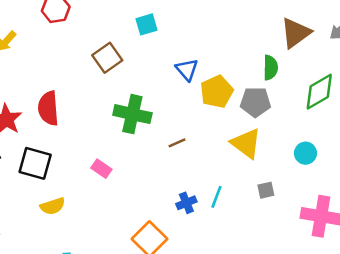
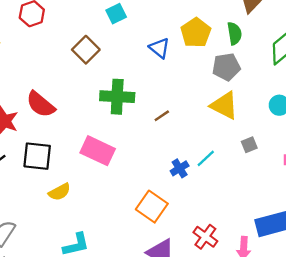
yellow pentagon: (217, 92) -> (196, 33), moved
red semicircle: (48, 108) -> (41, 104), turned -36
pink rectangle: (101, 169) -> (98, 151), size x1.8
cyan line: (216, 197) -> (206, 158), turned 36

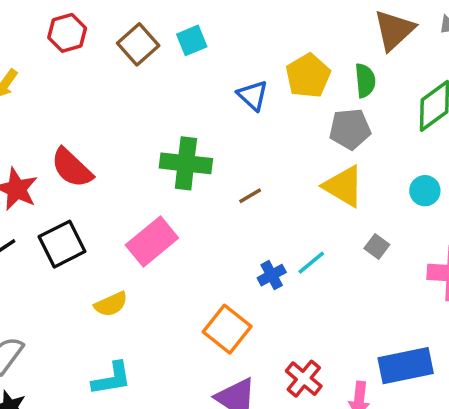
brown square: (86, 50) -> (138, 44), moved
gray square: (249, 145) -> (377, 246), turned -35
pink rectangle: (98, 151) -> (152, 242), turned -68
black square: (37, 156) -> (62, 244), turned -36
yellow semicircle: (60, 192) -> (111, 304), moved

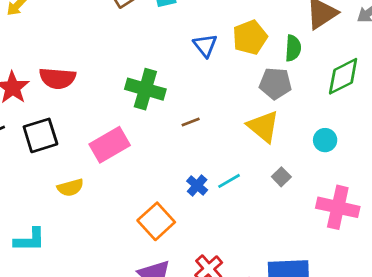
red semicircle: (72, 168) -> (57, 78), turned -48
blue cross: (272, 275) -> (197, 185), turned -30
cyan L-shape: (112, 379) -> (30, 240), moved

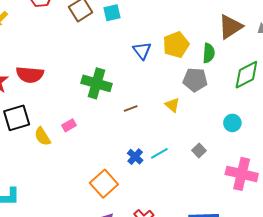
yellow triangle: (263, 126) -> (172, 105), moved, size x0.6
pink rectangle: (110, 145) -> (69, 125), size x0.5
yellow semicircle: (70, 188) -> (42, 137), moved, turned 72

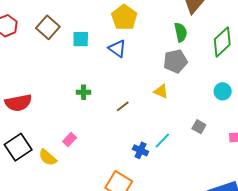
cyan square: (112, 13) -> (81, 39), moved, turned 30
yellow pentagon: (176, 45) -> (124, 17), moved
green cross: (96, 83) -> (84, 92), size x0.5

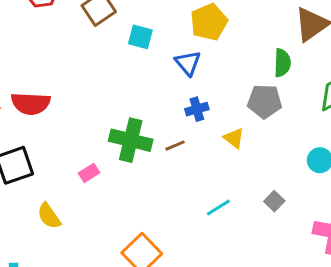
green cross: (84, 92) -> (131, 140), moved, size x2.0
blue cross: (141, 150) -> (197, 109), moved, turned 35
yellow semicircle: (48, 157) -> (49, 216), moved

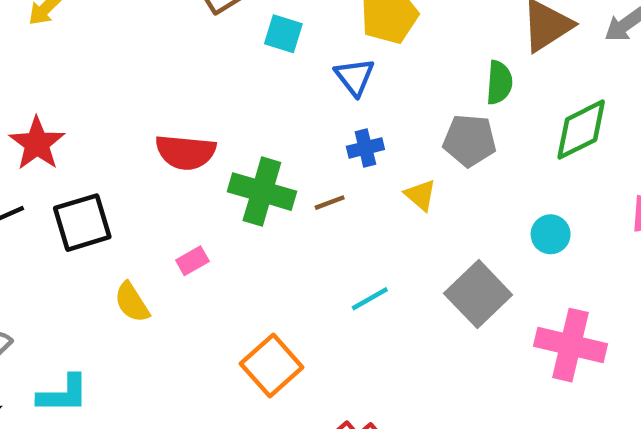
red semicircle: (31, 103) -> (186, 152), moved
pink rectangle: (89, 173) -> (192, 261), moved
gray square: (274, 201) -> (478, 294), size x2.0
cyan line: (218, 207) -> (370, 299), moved

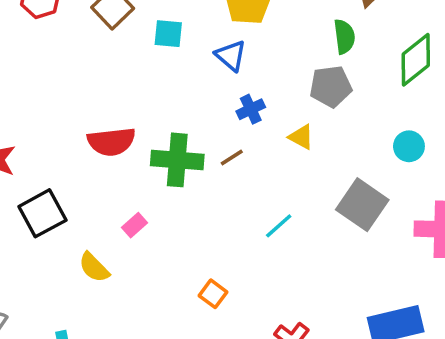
orange square: (272, 366) -> (213, 294), size x0.6

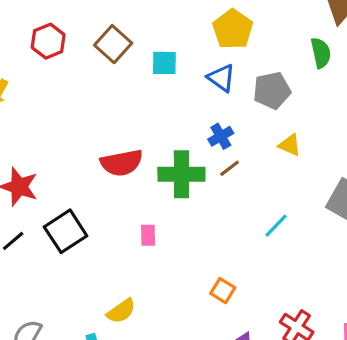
gray pentagon: (331, 86) -> (272, 90), moved
blue cross: (251, 109) -> (221, 136), moved
pink rectangle: (134, 225) -> (148, 235), turned -45
yellow semicircle: (94, 267) -> (121, 311), moved, turned -76

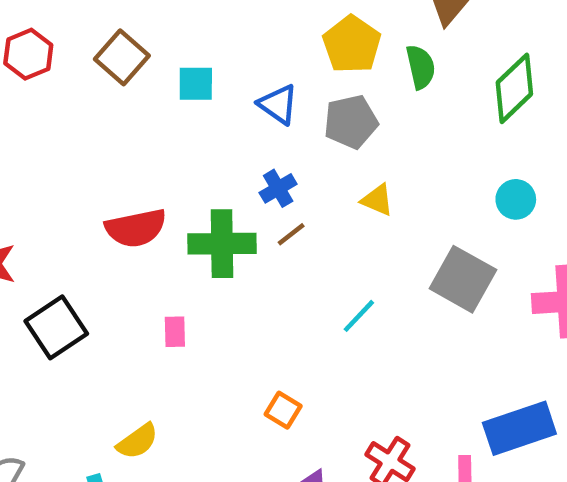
yellow pentagon: (233, 29) -> (352, 44), moved

